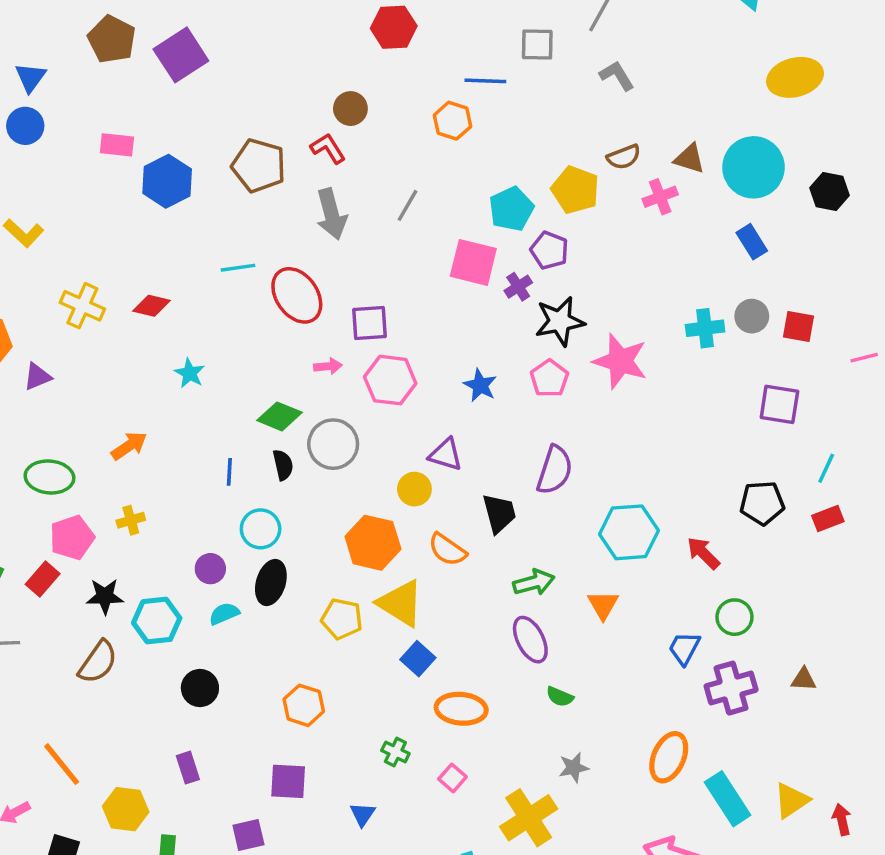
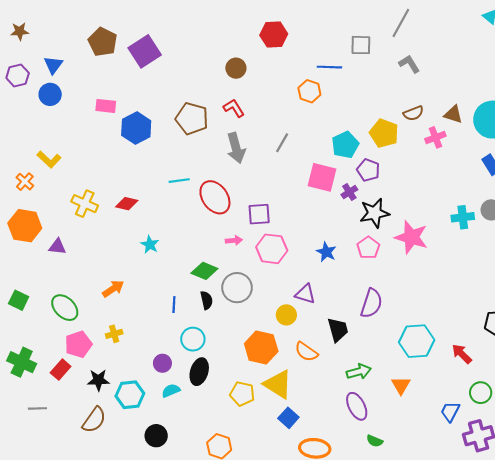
brown circle: (350, 109) -> (236, 68), moved
purple triangle: (37, 377) -> (57, 247), turned 30
green ellipse: (49, 477) -> (65, 308), turned 40

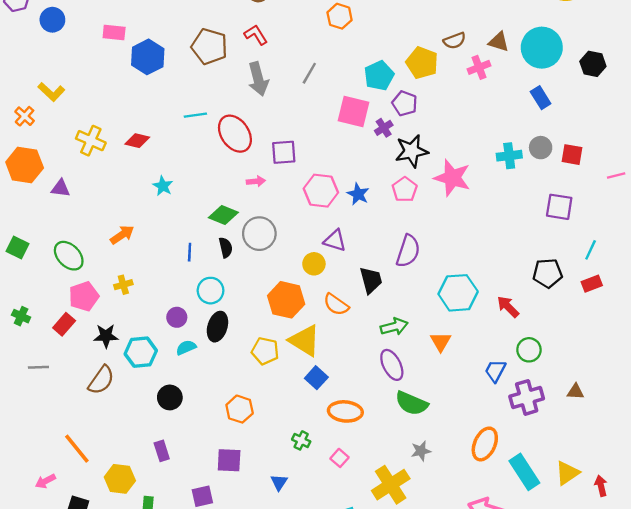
pink hexagon: (272, 249) -> (321, 191), moved
green cross: (22, 362) -> (21, 316), size x0.6
green semicircle: (375, 441) -> (412, 403), size x1.8

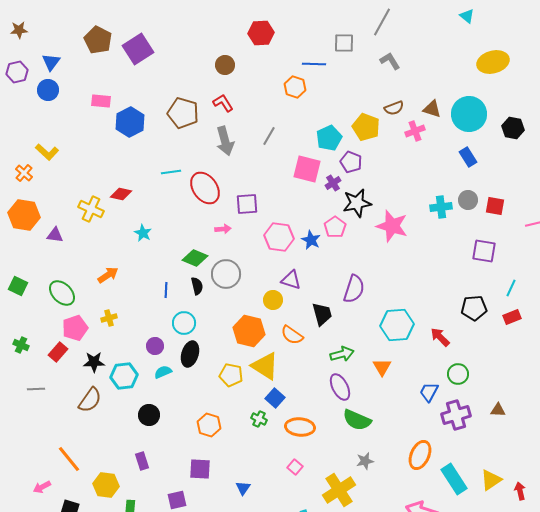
yellow cross: (91, 141) -> (91, 209), moved
pink pentagon: (405, 189) -> (335, 227), moved
green cross: (301, 440) -> (259, 419), moved

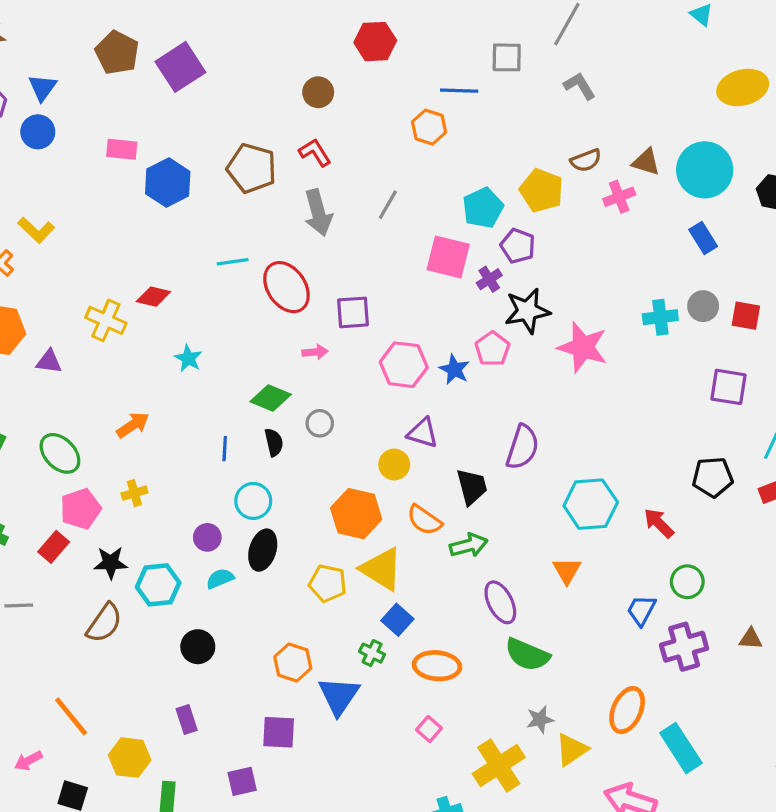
gray circle: (226, 274) -> (320, 423), size x0.6
green arrow: (342, 354) -> (469, 545), moved
yellow triangle: (491, 480) -> (572, 750), moved
blue triangle: (243, 488) -> (339, 696), moved, size x1.8

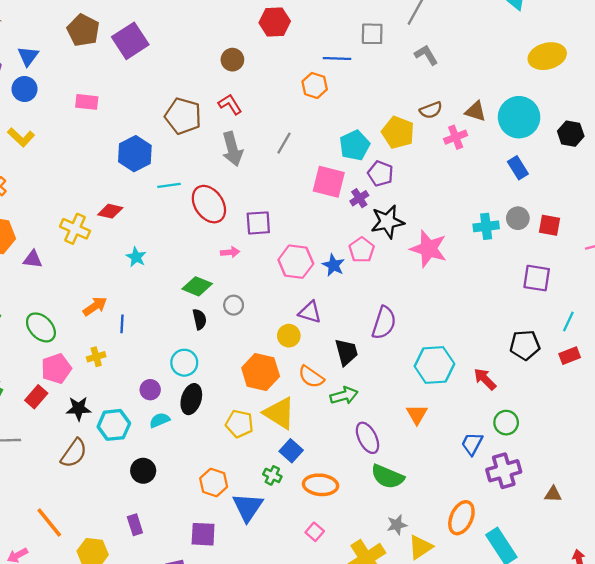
blue hexagon: (168, 183) -> (135, 154), moved
yellow L-shape: (36, 230) -> (21, 137), moved
blue line: (225, 449) -> (122, 324), moved
brown triangle: (751, 639) -> (553, 494), moved

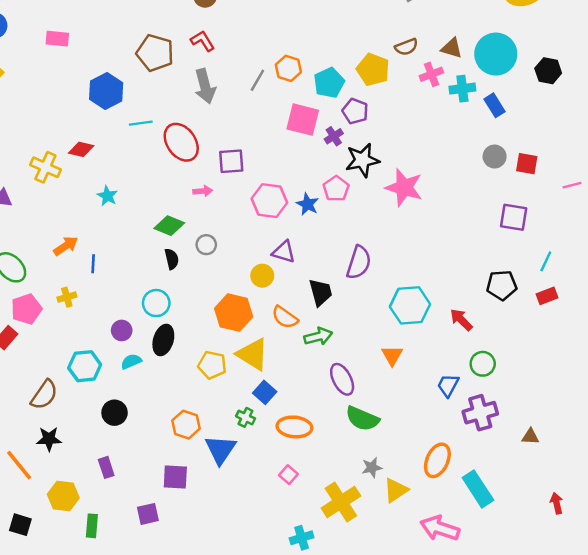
orange hexagon: (315, 85) -> (288, 68), moved
cyan cross: (486, 226) -> (462, 89), moved
black star: (79, 408) -> (49, 439), moved

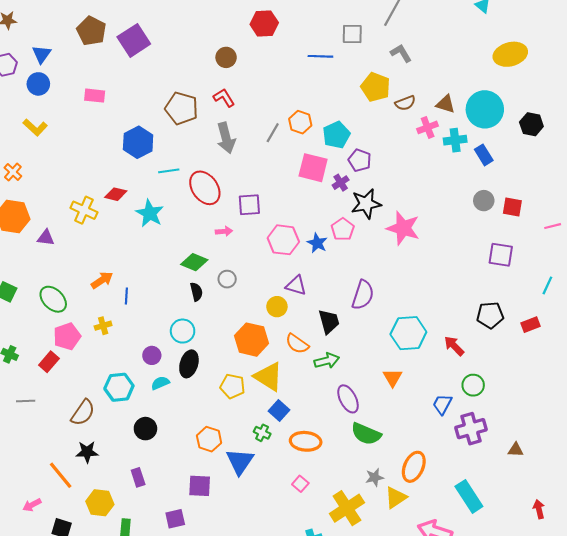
yellow pentagon: (373, 70) -> (376, 87), moved
cyan star: (107, 196) -> (150, 213), moved, size x1.5
cyan line: (546, 261) -> (547, 285), moved
orange ellipse: (437, 460) -> (414, 467), moved

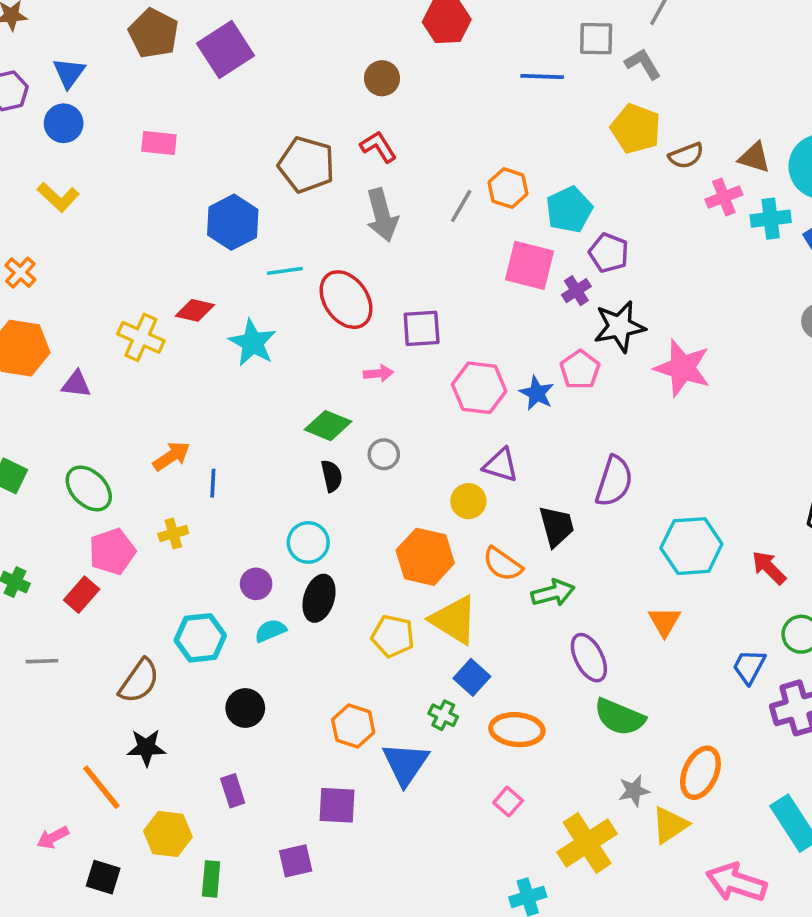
gray L-shape: (401, 53) -> (643, 64), moved

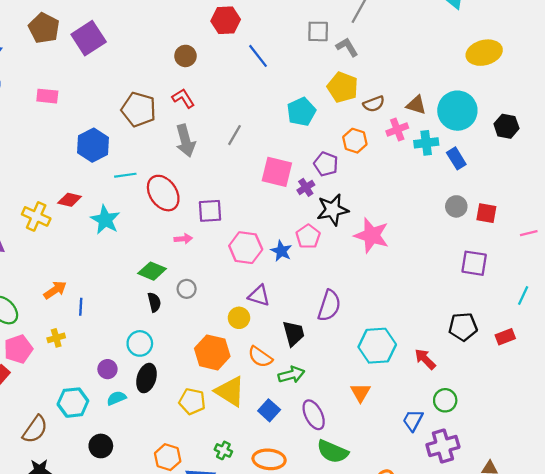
blue line: (542, 76) -> (258, 56), moved, turned 50
orange hexagon: (508, 188) -> (355, 141), moved
cyan pentagon: (569, 210) -> (301, 112), moved
blue square: (472, 677) -> (269, 410), moved

